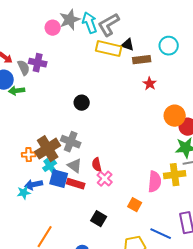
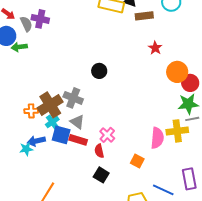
red star: (150, 84) -> (155, 48), moved
black circle: (82, 103) -> (99, 71), moved
red semicircle: (97, 165) -> (99, 151), moved

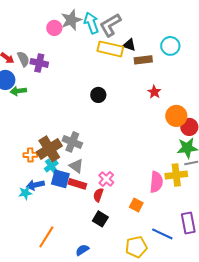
gray semicircle: (26, 24) -> (23, 59), moved
black circle: (99, 71) -> (98, 95), moved
red semicircle: (99, 151) -> (98, 195), turned 32

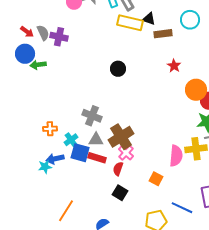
brown cross: (49, 149) -> (121, 137), moved
gray triangle: (76, 166) -> (96, 140), turned -35

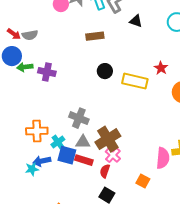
yellow rectangle: (130, 23) -> (135, 81), moved
gray semicircle: (43, 33) -> (30, 35), turned 105
brown rectangle: (163, 34) -> (95, 36), moved
purple cross: (59, 37) -> (47, 72), moved
orange cross: (50, 129) -> (37, 131), size x1.5

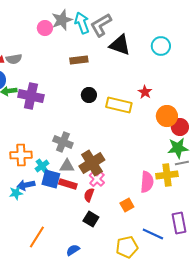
black triangle: (136, 21) -> (120, 45), size x1.6
purple cross: (47, 72) -> (31, 96), size x1.4
orange square: (143, 181) -> (127, 205), turned 32

